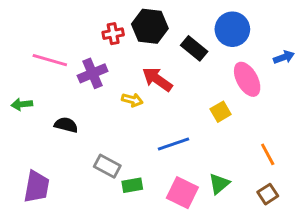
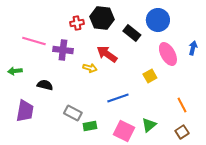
blue arrow: (284, 57) -> (193, 48), moved, turned -56
purple cross: (93, 73) -> (63, 50), turned 30
purple trapezoid: (37, 187) -> (25, 111), moved

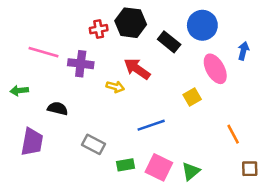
blue arrow: (193, 48) -> (243, 51), moved
green triangle: (149, 125) -> (191, 171), moved
green rectangle: (90, 126) -> (126, 165), moved
brown square: (182, 132) -> (250, 169), moved, turned 32

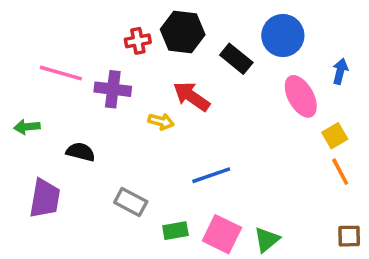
yellow square: (192, 97) -> (335, 136), moved
orange line: (233, 134) -> (340, 172), moved

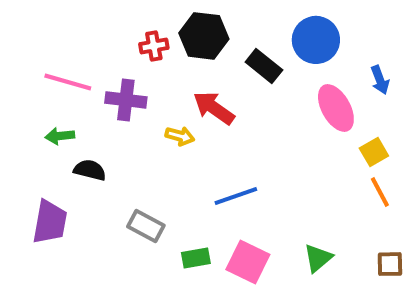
blue arrow: (340, 71) -> (380, 80), turned 145
green arrow: (27, 127) -> (60, 136), moved
green triangle: (267, 240) -> (318, 258), moved

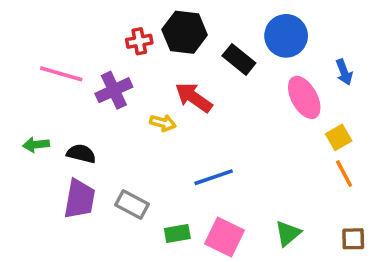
purple cross: (126, 100) -> (114, 90), turned -32
green arrow: (60, 136) -> (36, 145), moved
purple trapezoid: (50, 222) -> (79, 199), moved

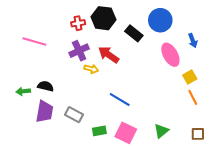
purple cross: (114, 90) -> (79, 51), moved
green arrow: (36, 145) -> (23, 91), moved
blue line: (214, 177) -> (120, 99), turned 50

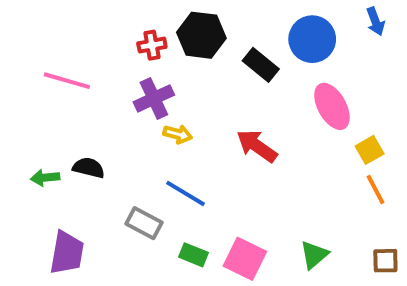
blue arrow: (193, 40) -> (375, 21), moved
red arrow: (109, 55) -> (257, 146), moved
blue line: (120, 99) -> (186, 193), moved
purple trapezoid: (45, 112) -> (67, 253), moved
green rectangle: (99, 131) -> (193, 255), turned 32

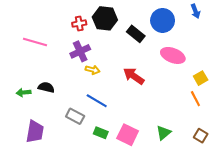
pink ellipse: (332, 106) -> (173, 55), turned -40
yellow square: (370, 150) -> (201, 78), moved
brown square: (385, 261) -> (201, 136), turned 32

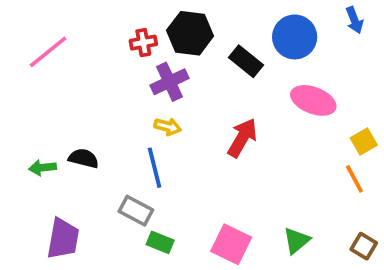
pink line: (35, 42) -> (48, 52), moved, turned -55
purple cross: (80, 51) -> (169, 82), moved
red arrow: (134, 76) -> (242, 138), turned 85
blue line: (97, 101) -> (155, 168), moved, turned 45
green rectangle: (101, 133) -> (160, 242), moved

